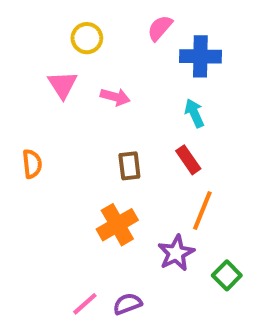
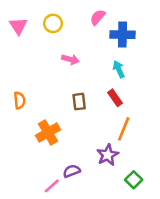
pink triangle: (63, 85) -> (18, 26), moved
orange cross: (117, 225) -> (48, 133), moved
green square: (227, 275) -> (134, 180), moved
purple semicircle: (127, 304) -> (72, 171), moved

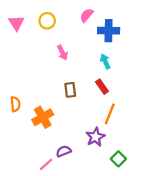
pink arrow: (70, 59) -> (62, 53), turned 48
orange semicircle: (20, 100) -> (15, 104), moved

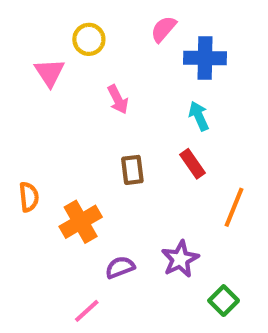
pink triangle: (16, 23) -> (50, 73), moved
orange line: (110, 114) -> (234, 207), moved
purple semicircle: (64, 151) -> (120, 267), moved

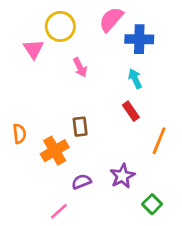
pink semicircle: (164, 29) -> (111, 19), size x1.4
yellow circle: (89, 39) -> (60, 26), size x1.4
brown rectangle: (132, 170) -> (80, 127), moved

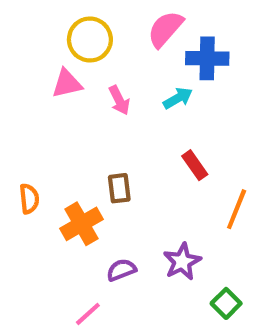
pink triangle: (33, 49) -> (67, 83), moved, turned 50
cyan arrow: (135, 79) -> (178, 98), moved, turned 84

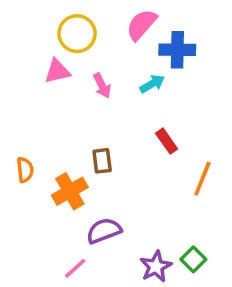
purple star: (182, 262) -> (156, 266), moved
purple semicircle: (121, 270) -> (104, 231), size x1.4

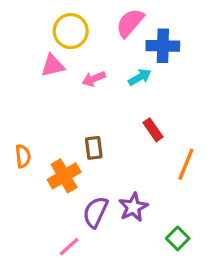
pink arrow: (102, 86) -> (94, 79), turned 95
purple semicircle: (104, 231) -> (95, 212), turned -44
purple star: (156, 266) -> (133, 207), moved

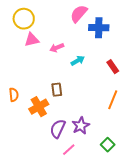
yellow circle: (71, 31) -> (24, 19), moved
cyan arrow: (140, 77) -> (78, 61), moved
red rectangle: (153, 130) -> (113, 67), moved
pink line: (69, 247) -> (69, 150), moved

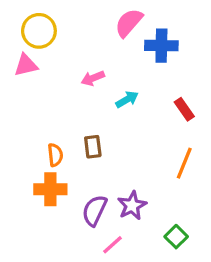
pink triangle: (32, 40) -> (26, 65), moved
orange semicircle: (14, 95) -> (55, 155), moved
orange cross: (39, 107) -> (50, 189), moved, turned 30

